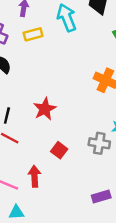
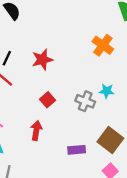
red arrow: (34, 176) -> (36, 130), moved

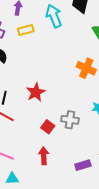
gray cross: (85, 101) -> (70, 120), moved

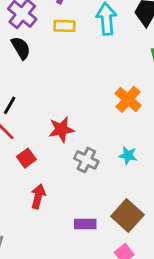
red star: (36, 92) -> (61, 130), moved
red square: (48, 127) -> (26, 158), moved

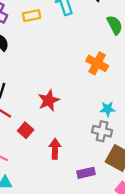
gray cross: (86, 160) -> (102, 131), moved
red arrow: (38, 196) -> (55, 149), moved

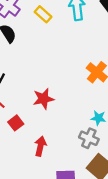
yellow rectangle: (32, 16) -> (43, 14), turned 42

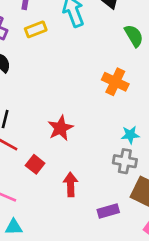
yellow rectangle: (43, 14) -> (36, 29), turned -49

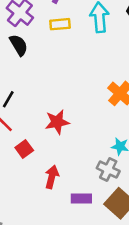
purple rectangle: (108, 211) -> (81, 199), moved

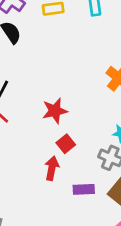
red square: (24, 149) -> (66, 144), moved

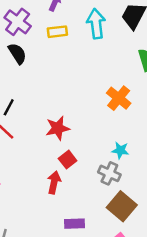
purple rectangle: (84, 189) -> (74, 224), moved

